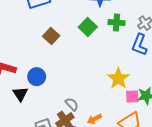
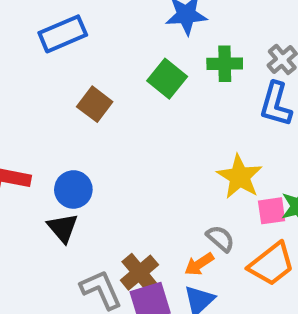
black triangle: (20, 94) -> (63, 228), moved
gray semicircle: (72, 104) -> (220, 238), moved

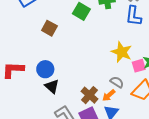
black triangle: (63, 228) -> (52, 86), moved
brown cross: (139, 273) -> (89, 95), moved

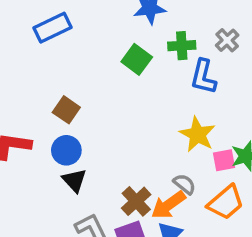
blue L-shape: (134, 16) -> (203, 77), moved
brown square: (49, 28) -> (66, 110), moved
orange arrow: (109, 95) -> (168, 205), size x1.5

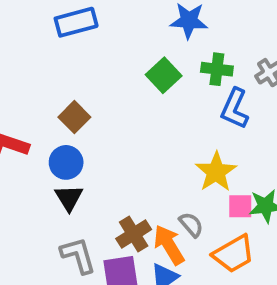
orange arrow: (168, 205) -> (169, 245), turned 84

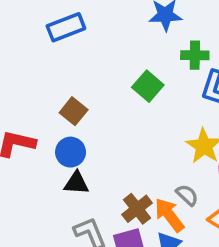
green square: (164, 75) -> (148, 86), moved
black triangle: (69, 198) -> (76, 183), turned -48

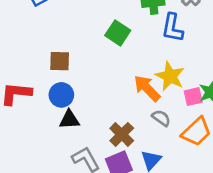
brown square: (74, 111) -> (60, 61), turned -30
orange arrow: (169, 215) -> (147, 88), moved

